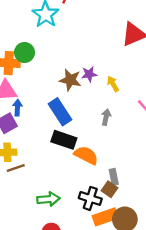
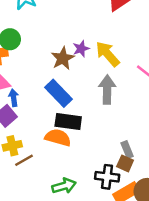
brown star: (70, 80) -> (63, 58), turned -30
yellow arrow: (113, 84) -> (108, 54), size x1.6
gray arrow: (106, 117) -> (107, 90), size x1.6
orange semicircle: (86, 155) -> (58, 138), moved

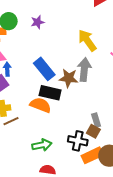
purple star: (81, 49) -> (38, 22), moved
brown star: (63, 58) -> (69, 78), moved, turned 30

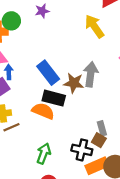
purple star: (38, 22) -> (42, 11), moved
yellow arrow: (87, 40) -> (94, 26), moved
green arrow: (42, 145) -> (44, 153), turned -60

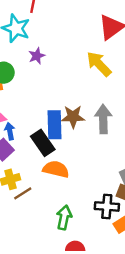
blue rectangle: (48, 73) -> (55, 125), turned 45
brown star: (74, 83) -> (73, 117), moved
black rectangle: (54, 98) -> (43, 143), moved, turned 50

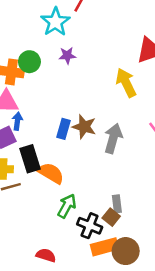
blue rectangle: (55, 125) -> (63, 129), size x0.7
black rectangle: (43, 143) -> (30, 159), moved
green arrow: (64, 217) -> (67, 206), moved

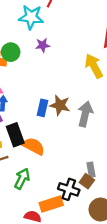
cyan star: (55, 22) -> (31, 17), turned -30
green arrow: (67, 206) -> (22, 179), moved
orange rectangle: (105, 247) -> (51, 204), moved

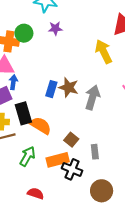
brown square: (87, 181) -> (71, 140), moved
orange rectangle: (51, 204) -> (58, 160), moved

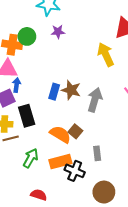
orange semicircle: (41, 126) -> (60, 134), moved
brown square: (71, 140) -> (75, 131), moved

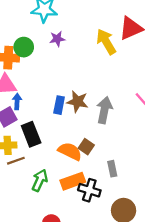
yellow arrow: (106, 54) -> (106, 42), moved

